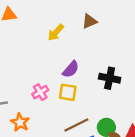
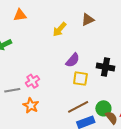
pink cross: (40, 92) -> (32, 81), moved
yellow square: (68, 92) -> (80, 79), moved

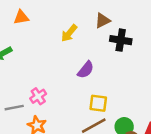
black cross: (105, 67) -> (121, 40), moved
yellow square: (80, 79) -> (98, 103), moved

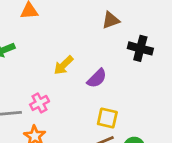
brown triangle: (103, 21) -> (111, 20), moved
yellow arrow: (69, 33) -> (64, 65), moved

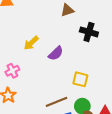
yellow square: (107, 118) -> (80, 79), moved

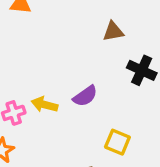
yellow arrow: (31, 43) -> (44, 105), moved, turned 49

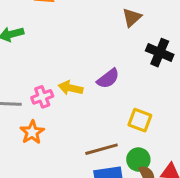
brown triangle: (113, 31) -> (132, 17), turned -30

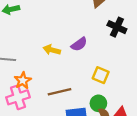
pink cross: (42, 97) -> (18, 97), moved, size x1.5
brown line: (102, 149) -> (60, 92), moved

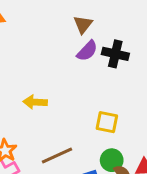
purple semicircle: (79, 44) -> (87, 51), moved

